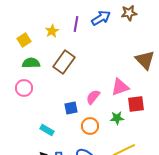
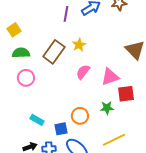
yellow star: (52, 31) -> (79, 45), moved
pink circle: (24, 88) -> (26, 78), moved
pink semicircle: (93, 97) -> (83, 72), moved
blue square: (71, 108) -> (61, 129), moved

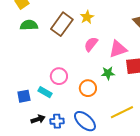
pink circle: (26, 78) -> (59, 76), moved
green star: (107, 108) -> (108, 73), moved
blue square: (61, 129) -> (24, 96), moved

